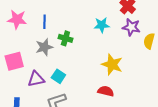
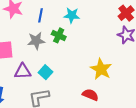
cyan star: (102, 25) -> (72, 15), moved

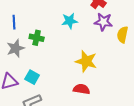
cyan star: (72, 15) -> (70, 21), moved

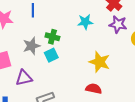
blue line: (14, 22) -> (33, 10), moved
cyan square: (32, 77) -> (51, 55), moved, turned 32

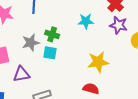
cyan square: (51, 55) -> (50, 53), turned 32
yellow star: (99, 62) -> (98, 62), turned -30

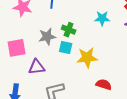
yellow star: (98, 62) -> (87, 58), moved

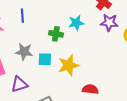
green cross: (69, 30) -> (56, 34), moved
gray star: (47, 37) -> (24, 52), turned 30

